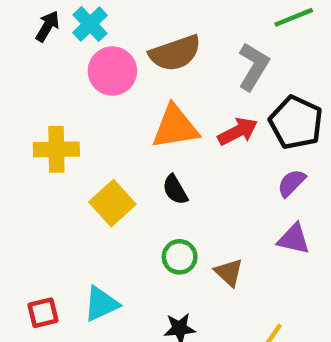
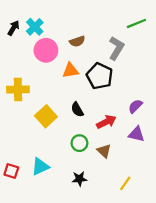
brown semicircle: (175, 53) -> (77, 41), size x0.6
black pentagon: (296, 123) -> (100, 76), moved
orange triangle: (175, 127) -> (71, 70), moved, size x0.7
red arrow: (238, 131) -> (106, 122), moved
red square: (43, 313) -> (11, 171), turned 32

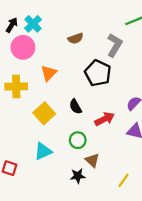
pink circle: (46, 50) -> (23, 47), moved
orange triangle: (71, 70) -> (49, 73), moved, turned -36
brown triangle: (104, 151) -> (92, 160), moved
cyan triangle: (40, 167) -> (43, 151), moved

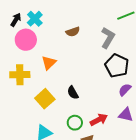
black pentagon: (98, 73) -> (117, 66), moved
red arrow: (105, 119) -> (99, 120), moved

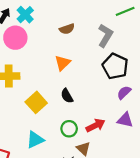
orange triangle: (49, 63) -> (63, 63), moved

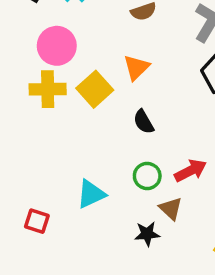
pink circle: (15, 38) -> (57, 46), moved
yellow square: (36, 102) -> (95, 89), moved

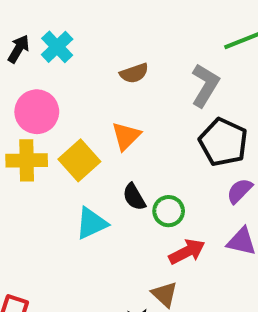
green circle: (147, 176) -> (169, 211), moved
cyan triangle: (91, 194) -> (92, 223), moved

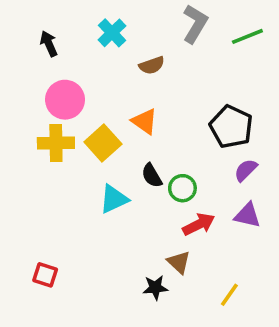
cyan cross: (57, 47) -> (112, 33), moved
black arrow: (19, 49) -> (49, 44), turned -55
gray L-shape: (205, 85) -> (195, 24), moved
orange triangle: (126, 136) -> (145, 121), turned -40

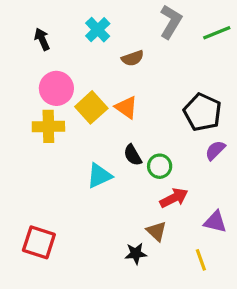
yellow square: (103, 143) -> (91, 107), moved
purple triangle: (247, 215) -> (215, 222), moved
red square: (45, 275) -> (39, 242), size x1.5
yellow line: (229, 295) -> (201, 260), turned -55

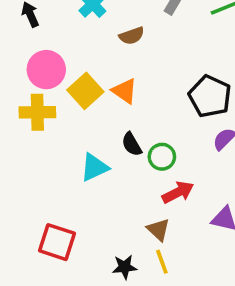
red square: (39, 242) -> (57, 242), moved
black star: (136, 254) -> (125, 267), moved
yellow line: (201, 260) -> (162, 262), moved

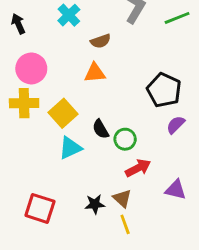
yellow square: (85, 91) -> (63, 113), moved
orange triangle: (125, 91) -> (95, 73), moved, turned -40
black star: (125, 267) -> (95, 204), moved

